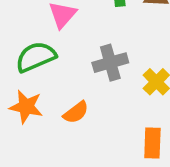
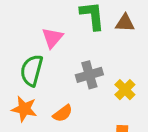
green semicircle: (36, 57) -> (32, 70), turned -52

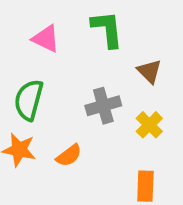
brown triangle: (125, 23) -> (149, 71), moved, turned 42
pink triangle: (52, 38) -> (46, 39), moved, turned -45

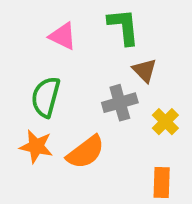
brown triangle: (149, 71) -> (145, 70), moved
orange semicircle: (69, 155) -> (86, 152), size x1.5

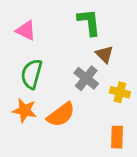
pink triangle: (63, 36) -> (26, 31), moved
gray cross: (120, 103) -> (86, 78), turned -35
yellow cross: (165, 122) -> (120, 92), turned -30

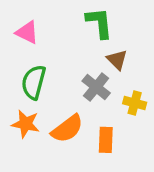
orange rectangle: (117, 137) -> (106, 140), moved

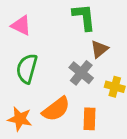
brown triangle: (117, 60) -> (99, 49), turned 36
orange star: (26, 124) -> (20, 119), moved

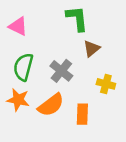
gray cross: (81, 73) -> (61, 71), moved
orange star: (20, 119) -> (18, 100), moved

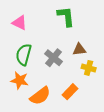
brown triangle: (92, 49) -> (79, 49), moved, turned 32
orange semicircle: (51, 105) -> (40, 96), moved
orange rectangle: (82, 114) -> (70, 92), turned 42

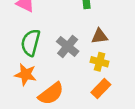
yellow cross: (89, 68) -> (100, 62), moved
orange rectangle: (70, 92) -> (101, 89), moved

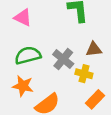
green semicircle: (31, 43) -> (28, 55), turned 60
yellow cross: (100, 62) -> (84, 74), moved

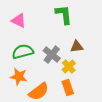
yellow cross: (84, 74) -> (69, 67), turned 32
orange rectangle: (95, 99) -> (68, 88), moved, turned -63

